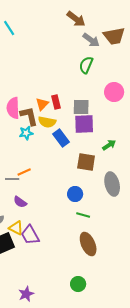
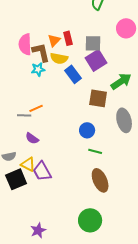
purple square: (84, 124) -> (96, 60), turned -30
green arrow: (109, 145) -> (121, 81), size x1.5
green circle: (78, 284) -> (90, 220), size x1.5

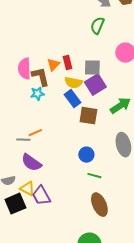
yellow semicircle: (59, 58) -> (73, 83), moved
brown square: (98, 98) -> (88, 116), moved
purple semicircle: (32, 138) -> (31, 163), size x1.5

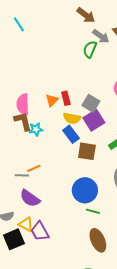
green semicircle: (97, 26) -> (90, 49), moved
gray square: (92, 68) -> (91, 103), turned 30
brown L-shape: (40, 77) -> (23, 121), moved
blue circle: (86, 155) -> (85, 190), size x1.6

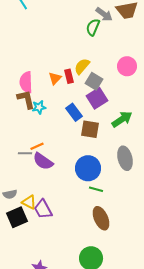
yellow semicircle: (72, 118) -> (82, 66), moved, turned 120
purple semicircle: (30, 198) -> (43, 161), moved

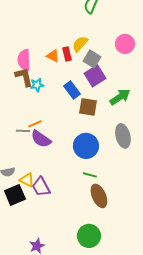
orange triangle: (55, 78) -> (53, 56), turned -48
green line: (96, 189) -> (90, 175), moved

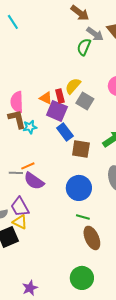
purple square: (95, 76) -> (57, 111), moved, turned -35
purple trapezoid: (41, 187) -> (20, 207), moved

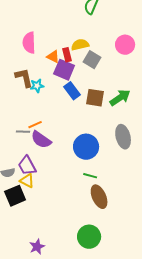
yellow semicircle: (73, 86) -> (80, 45), turned 36
pink semicircle: (17, 102) -> (29, 43), moved
brown square: (81, 149) -> (95, 98), moved

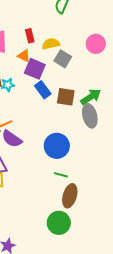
red rectangle: (67, 55) -> (30, 36), moved
gray ellipse: (123, 137) -> (90, 116), moved
brown ellipse: (99, 197) -> (70, 196), turned 40
green circle: (89, 237) -> (59, 223), moved

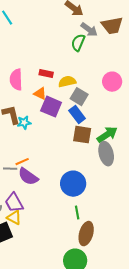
red rectangle: (30, 36) -> (46, 74), turned -64
blue rectangle: (43, 90) -> (77, 115), moved
green line: (61, 175) -> (77, 213), turned 64

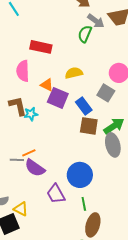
red rectangle: (46, 74) -> (41, 47), moved, size x1.5
gray square: (79, 97) -> (106, 93), moved
purple trapezoid: (14, 203) -> (56, 194), moved

